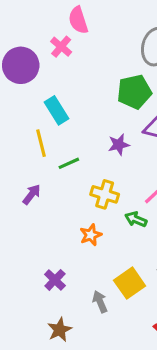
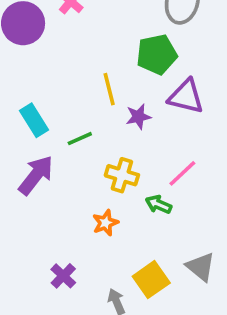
cyan rectangle: (56, 110) -> (34, 120), moved
yellow line: (41, 143) -> (109, 89), moved
purple arrow: (32, 194) -> (36, 175), size x1.6

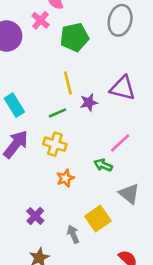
green pentagon: (157, 54) -> (74, 37), moved
green line: (80, 139) -> (57, 113), moved
yellow cross: (122, 175) -> (55, 144), moved
gray triangle: (201, 267) -> (129, 194), moved

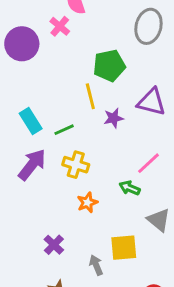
green pentagon: (74, 37) -> (109, 66), moved
green line: (57, 113) -> (64, 130), moved
yellow square: (98, 219) -> (124, 248), turned 30

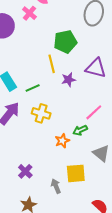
green arrow: (130, 188) -> (80, 130), turned -48
orange star: (87, 202) -> (62, 141), moved

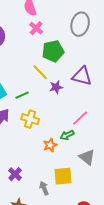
pink cross: (29, 13) -> (36, 28), moved
yellow line: (52, 64) -> (40, 72), turned -30

